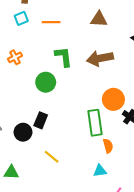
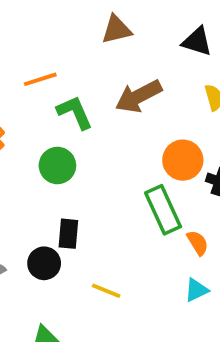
orange line: (51, 22) -> (40, 79), moved

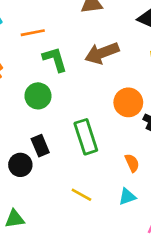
green rectangle: (163, 210) -> (86, 137), moved
black rectangle: (68, 234) -> (40, 146), turned -35
yellow line: (106, 291) -> (81, 195), moved

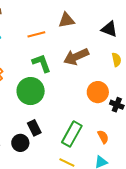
orange line: (33, 33) -> (36, 34), moved
green circle: (38, 96) -> (31, 91), size x1.4
green rectangle: (86, 137) -> (72, 134), moved, turned 50

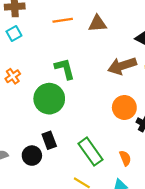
orange line: (36, 34) -> (63, 20), moved
brown arrow: (76, 57) -> (122, 66), moved
green rectangle: (72, 134) -> (91, 152), turned -70

